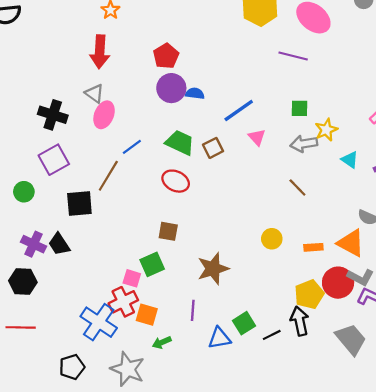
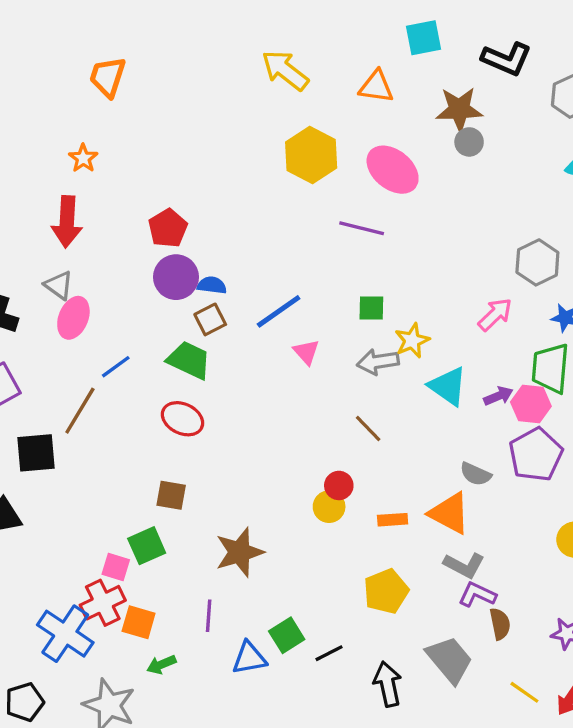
brown square: (213, 148) -> (210, 319), moved
cyan triangle: (350, 160) -> (448, 386), size x1.5
red circle: (338, 283) -> (339, 485), moved, size x0.6
black arrow: (300, 321) -> (388, 684), moved

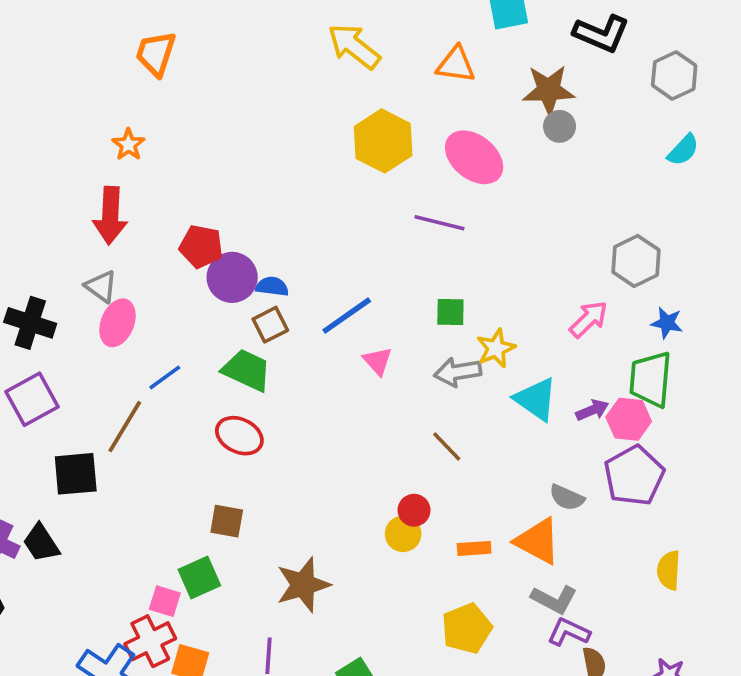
red pentagon: (168, 228) -> (201, 246), moved, turned -30

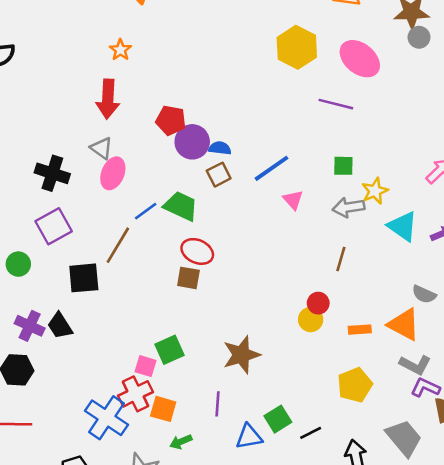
green trapezoid: (247, 370) -> (181, 206), moved
brown line: (447, 447) -> (341, 259), turned 60
brown square: (227, 521) -> (188, 278), moved

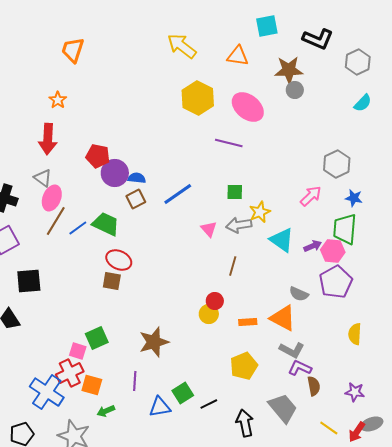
pink triangle: (293, 200) -> (209, 229), moved
brown line: (118, 245) -> (56, 221), moved

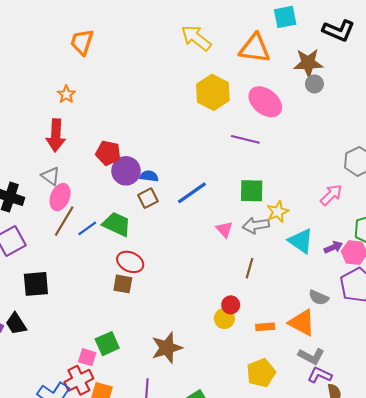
orange triangle: (238, 56) -> (255, 48), size x1.4
green square: (235, 192) -> (252, 191), size x1.4

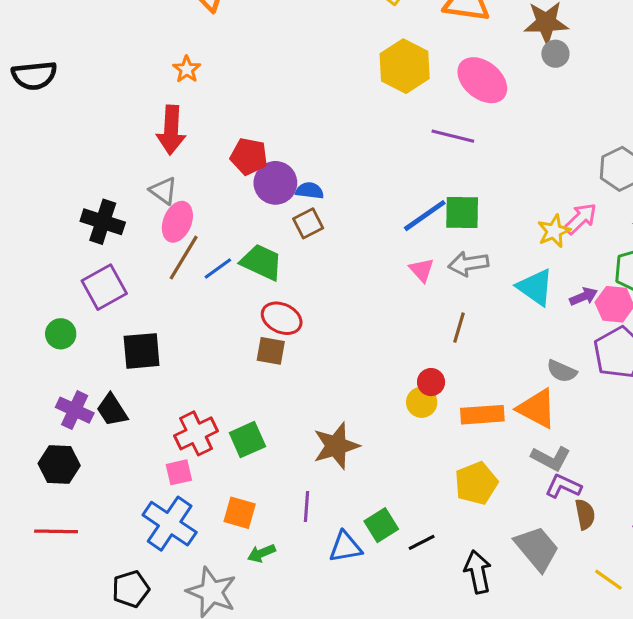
blue line: (192, 193) -> (425, 216), moved
yellow star: (278, 212) -> (554, 231), moved
orange rectangle: (265, 327) -> (482, 415), size x1.5
pink square: (87, 357) -> (179, 472), moved, turned -30
red cross: (79, 380) -> (196, 433), moved

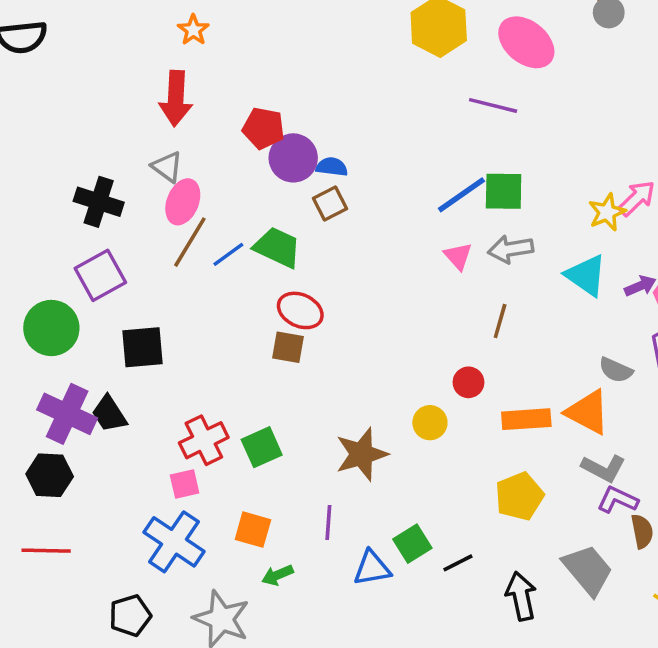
green circle: (61, 334) -> (51, 328), size x1.6
yellow circle: (422, 402) -> (430, 423), moved
purple cross: (75, 410) -> (67, 414), size x1.4

